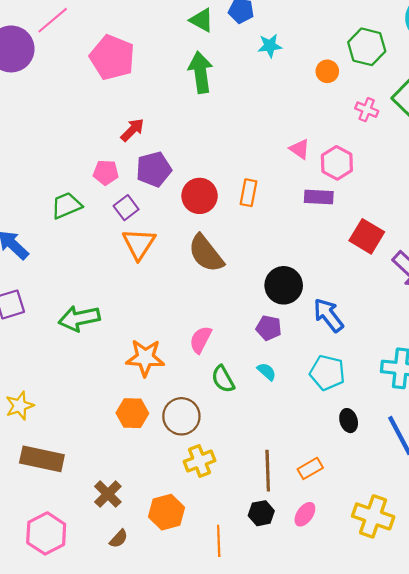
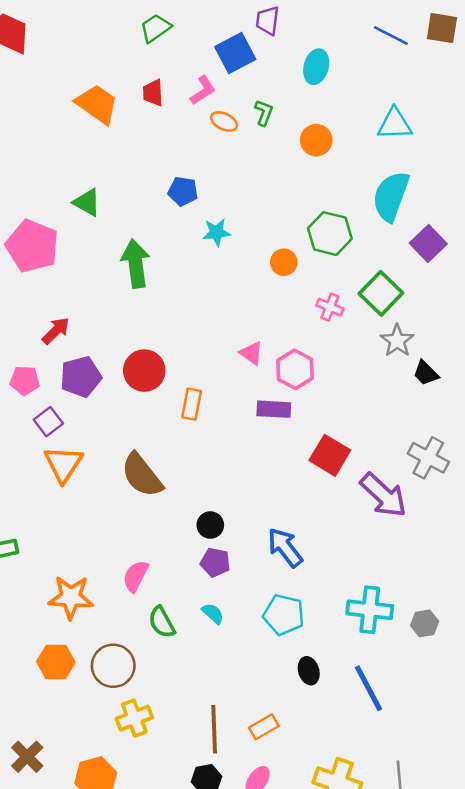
green triangle: (202, 20) -> (87, 202), moved
red circle: (200, 196) -> (144, 371), moved
black circle: (284, 285) -> (210, 525), moved, size x0.6

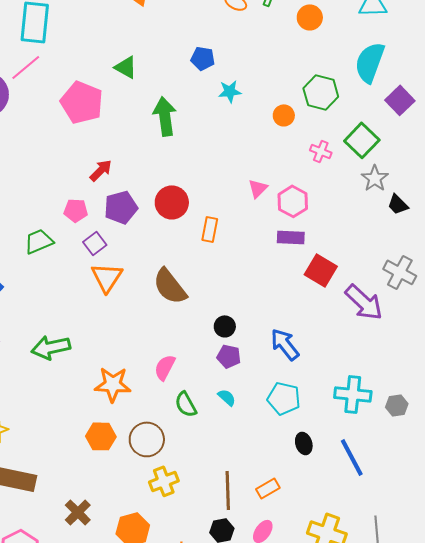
pink triangle: (251, 353) -> (258, 188), turned 40
purple rectangle: (274, 409) -> (291, 237), moved

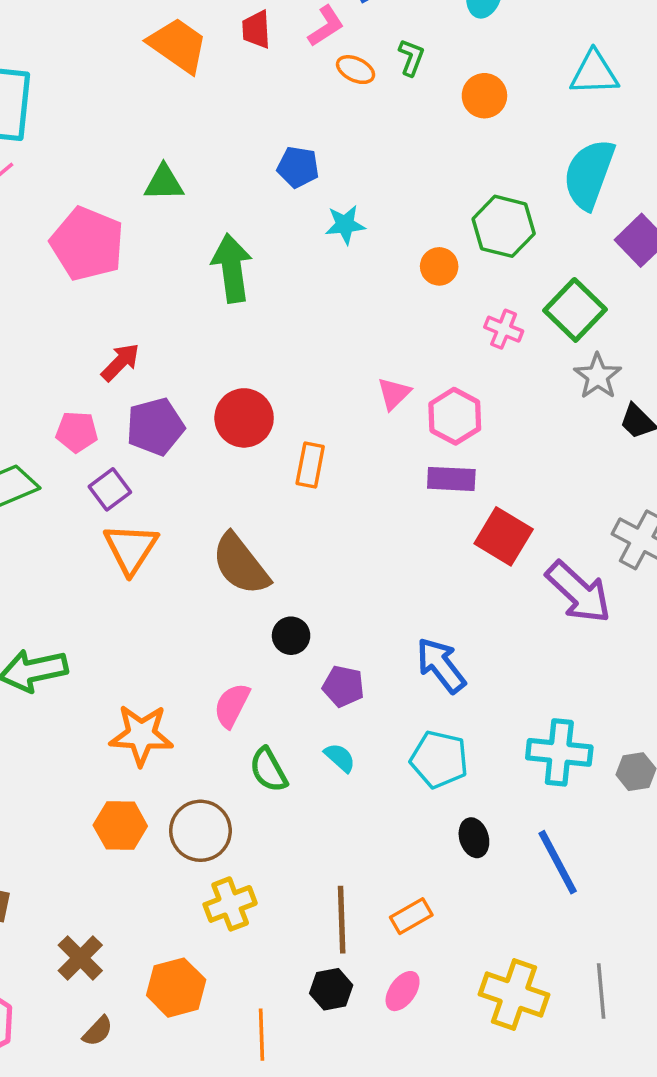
green triangle: (126, 67) -> (164, 183), turned -30
black circle: (225, 326) -> (291, 636), moved

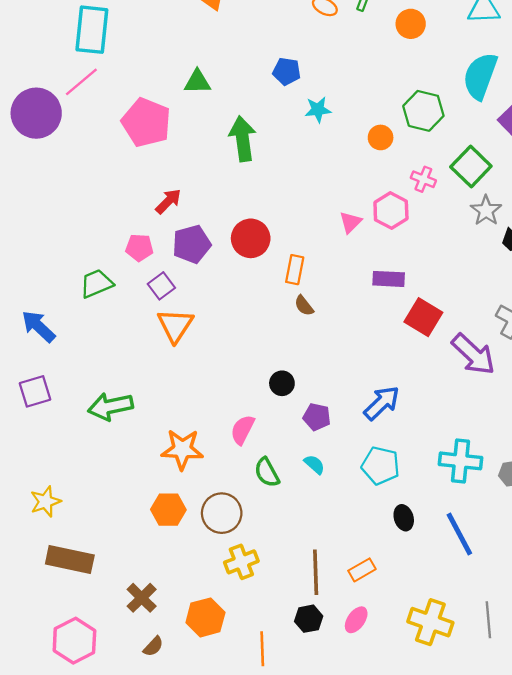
pink hexagon: (455, 416) -> (391, 211), moved
brown semicircle: (241, 564) -> (304, 306), moved, size x0.5
blue arrow: (441, 665) -> (382, 403), turned 84

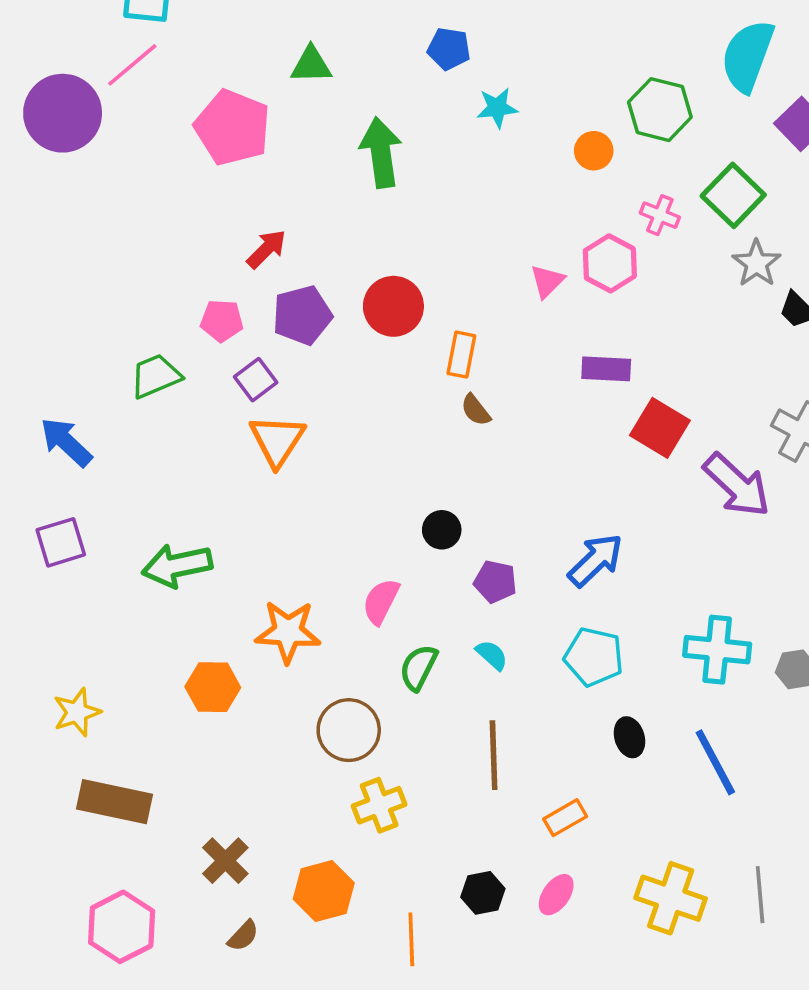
green semicircle: (267, 473) -> (418, 668), turned 56
orange hexagon: (168, 510) -> (213, 687), moved
brown line: (316, 572) -> (494, 755), moved

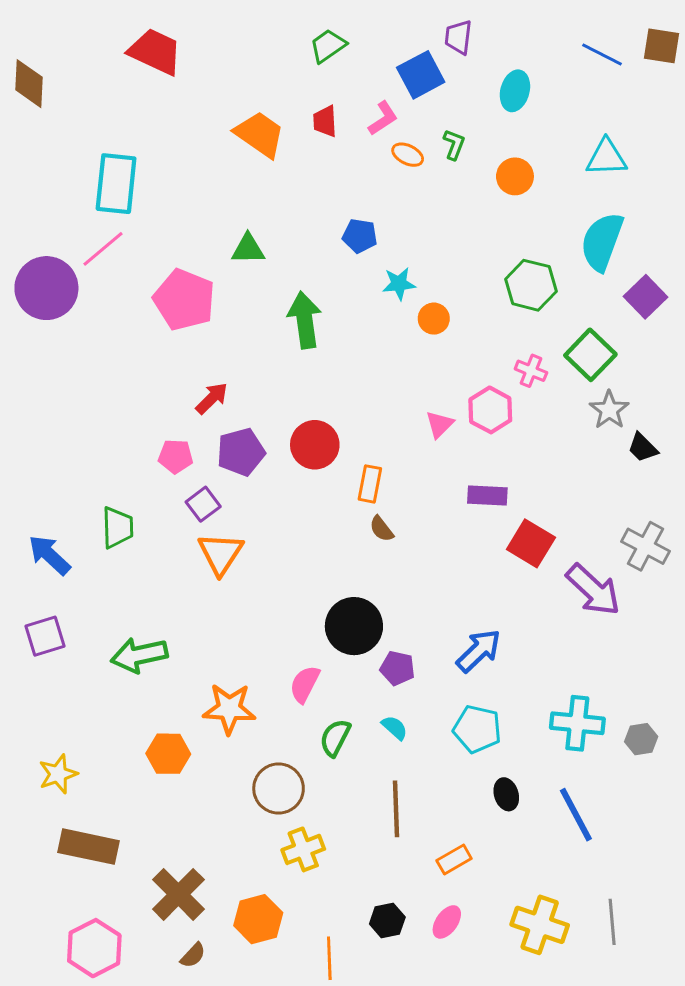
orange circle: (594, 151) -> (434, 319), moved
green trapezoid: (156, 376) -> (118, 527), moved, turned 111
black circle: (442, 530) -> (354, 626), size x1.8
brown cross: (225, 861) -> (178, 894), size x1.4

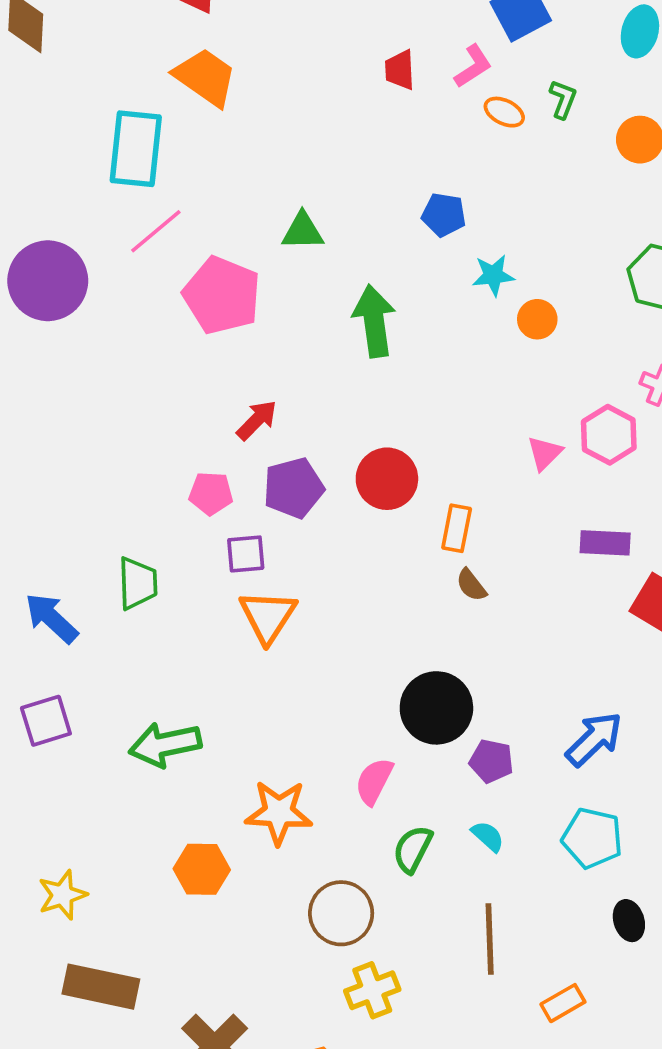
orange trapezoid: (260, 134) -> (205, 77), moved
pink line: (103, 249) -> (156, 231), moved
purple square: (203, 504) -> (246, 554), turned 32

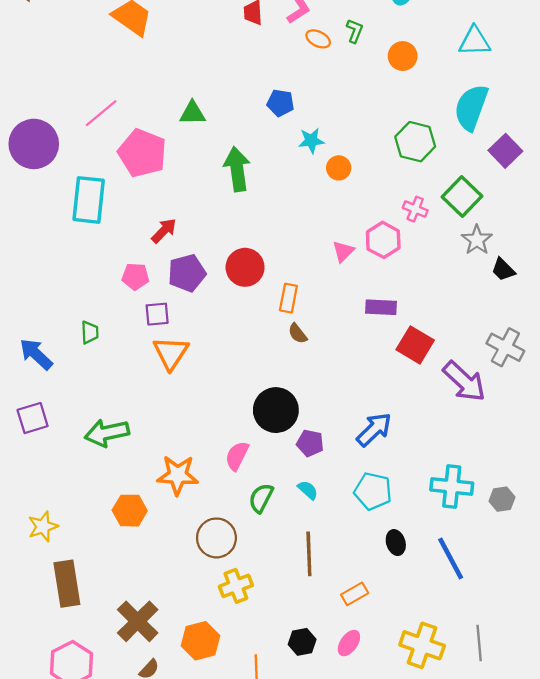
cyan rectangle: (136, 149) -> (89, 200), moved
green trapezoid: (138, 583) -> (90, 332), size x0.7
brown rectangle: (101, 987) -> (67, 584), turned 69

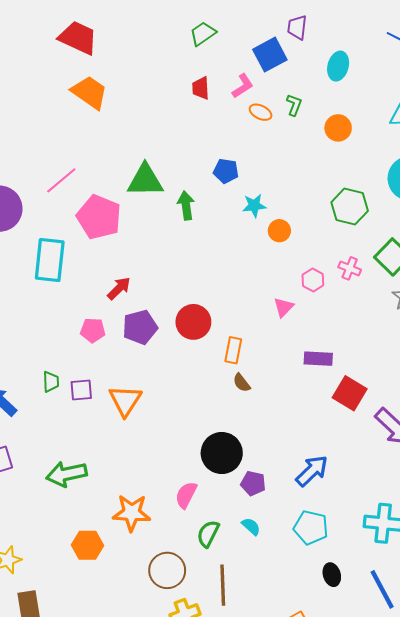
green triangle: (192, 113) -> (145, 180), size x1.5
green arrow: (237, 169) -> (186, 206), moved, size x0.7
pink hexagon: (383, 240) -> (313, 280), moved, size x0.7
purple square: (157, 314) -> (81, 390), moved
brown line: (309, 554) -> (223, 585), moved

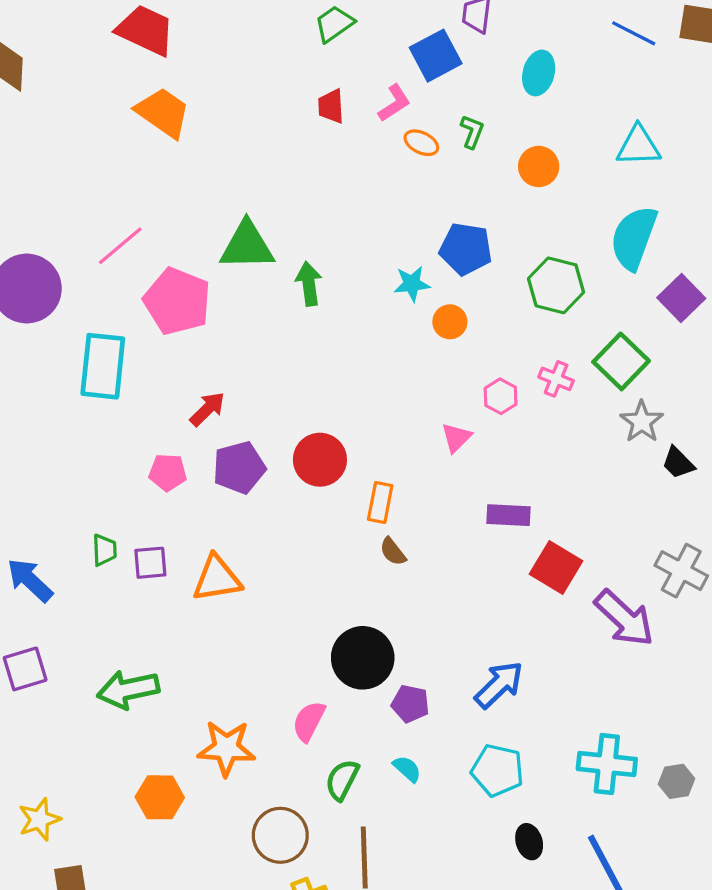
blue pentagon: (226, 171) -> (466, 249), moved, size x1.4
orange triangle: (125, 401) -> (217, 579), turned 48

